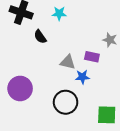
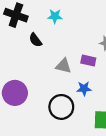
blue star: (82, 77) -> (84, 89), moved

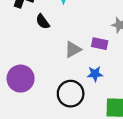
gray triangle: (63, 66) -> (73, 49), turned -42

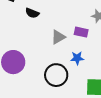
black semicircle: (43, 22) -> (32, 13), turned -32

